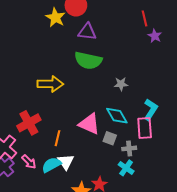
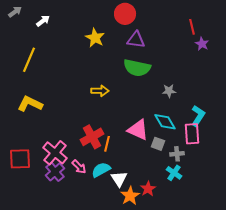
yellow star: (55, 17) -> (95, 38), moved
yellow arrow: (50, 84) -> (100, 91), size x0.7
red cross: (29, 123) -> (92, 137), moved
white triangle: (66, 162) -> (119, 179), moved

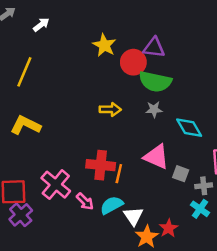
red circle: (125, 14) -> (133, 62), moved
gray star: (169, 91) -> (154, 109), moved
cyan diamond: (165, 122) -> (189, 128), moved
red cross: (92, 137) -> (101, 165), turned 35
purple cross: (55, 172) -> (21, 215), moved

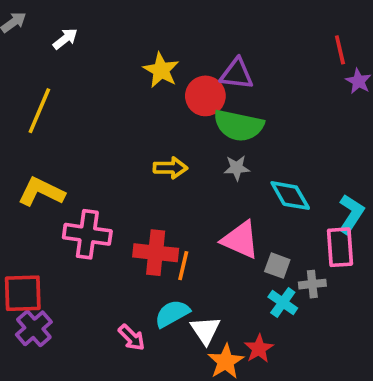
pink cross: (56, 185) -> (87, 234), moved, turned -32
pink arrow: (85, 202) -> (132, 338), moved
cyan cross: (200, 209) -> (283, 302), moved

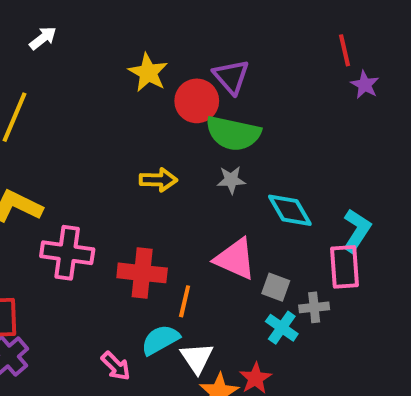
purple triangle: (237, 74) -> (231, 77), turned 42
orange line: (183, 266) -> (185, 301), moved

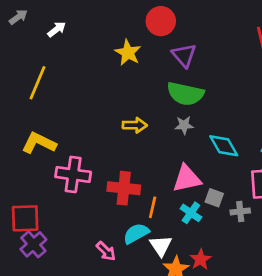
red circle: (197, 101) -> (161, 21), moved
pink triangle: (235, 259) -> (187, 179), turned -36
cyan cross: (282, 328) -> (191, 213), moved

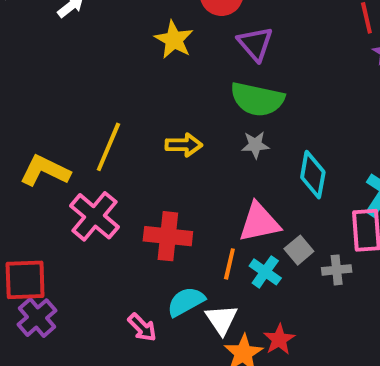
yellow line: (38, 83) -> (108, 147), moved
cyan diamond: (224, 146) -> (313, 175), turned 40
pink cross: (73, 174) -> (95, 216), turned 32
gray square: (214, 198) -> (299, 250), turned 30
orange line: (153, 207) -> (229, 264), moved

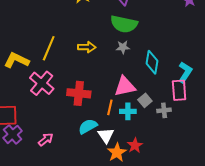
cyan cross: (265, 272) -> (128, 111), turned -35
pink arrow: (142, 327) -> (46, 139), moved, turned -84

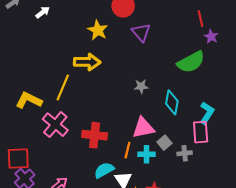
green semicircle: (124, 24) -> (191, 62), moved, turned -40
yellow arrow: (87, 47) -> (87, 62), moved, size x1.4

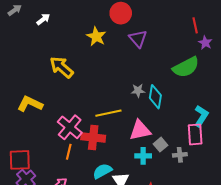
yellow arrow: (87, 62) -> (62, 67), moved, turned -140
yellow line: (63, 87) -> (108, 113), moved, turned 55
cyan diamond: (172, 102) -> (155, 97), moved
pink cross: (55, 125) -> (70, 127), moved
orange line: (127, 150) -> (69, 152), moved

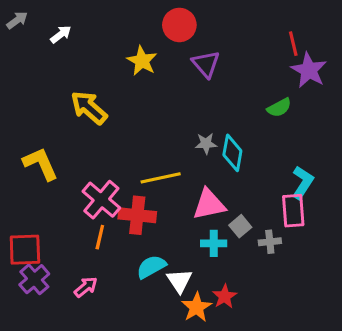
purple star: (205, 43) -> (309, 70), size x1.6
green semicircle: (186, 67) -> (279, 108), size x0.6
yellow L-shape: (30, 104) -> (41, 164), turned 40

